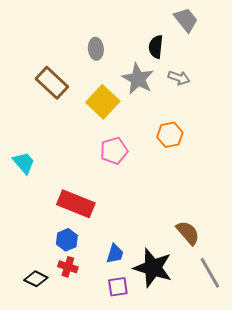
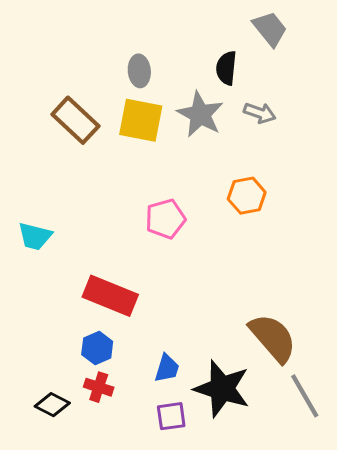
yellow square: (103, 102) -> (141, 120), moved, turned -32
cyan trapezoid: (24, 163) -> (35, 236), turned 145
brown semicircle: (188, 233) -> (273, 338), size x1.4

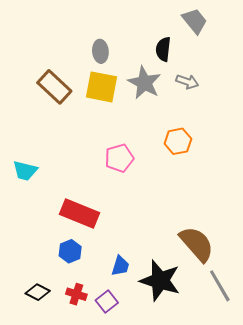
red cross: (99, 387) -> (76, 294), moved
purple square: (171, 416) -> (107, 302), moved, turned -30

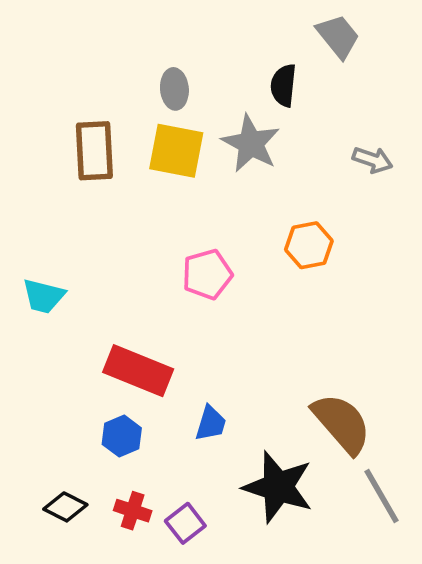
gray arrow: (187, 82) -> (373, 160), moved
brown rectangle: (54, 87) -> (94, 151), turned 44
blue trapezoid: (120, 266) -> (211, 423), moved

